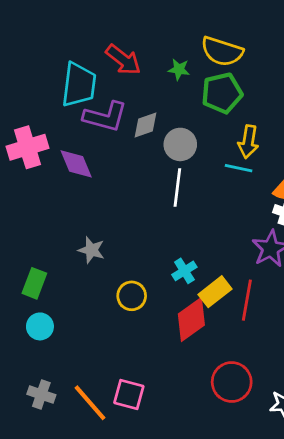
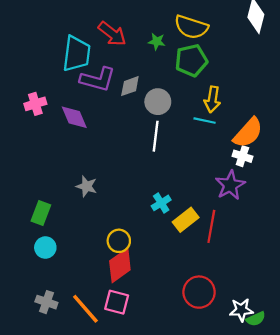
pink cross: (27, 147) -> (35, 104), size x0.7
yellow circle: (132, 296) -> (119, 241), moved
red diamond: (191, 319) -> (120, 265), moved

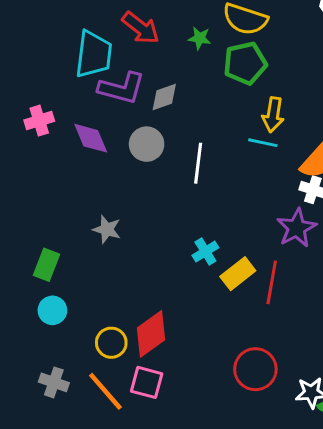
gray circle: (158, 102) -> (147, 144), moved
yellow circle: (119, 241) -> (111, 343), moved

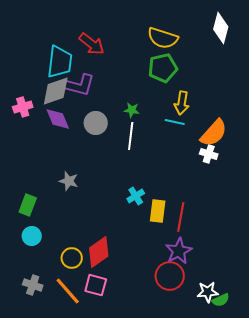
green star: (200, 38) -> (132, 110), moved
gray diamond: (164, 97) -> (56, 91), moved, size x1.5
purple star: (297, 228) -> (179, 251), moved
yellow rectangle: (238, 274) -> (158, 211), turned -45

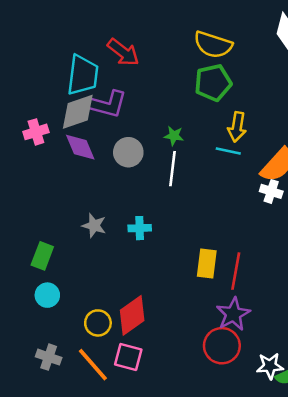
cyan cross: (136, 196) -> (140, 228), moved, turned 30

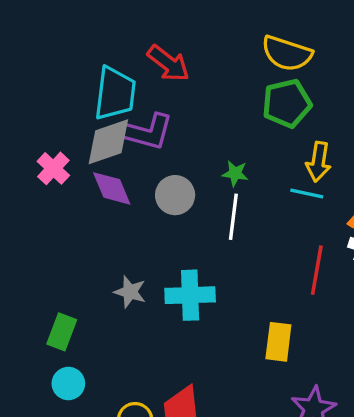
pink cross: (36, 132) -> (53, 168), turned -30
cyan cross: (140, 228) -> (190, 295), size x1.6
red line: (236, 271) -> (317, 270), moved

